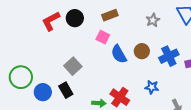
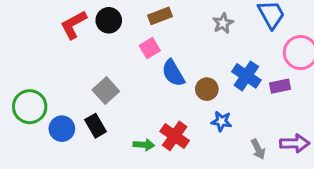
pink square: (103, 37) -> (150, 48), turned 32
brown circle: (142, 51) -> (207, 89), moved
blue cross: (169, 56) -> (246, 76), turned -30

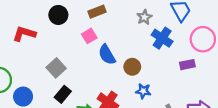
red L-shape: (74, 25) -> (24, 34), moved, turned 45
blue cross: (246, 76) -> (162, 38), moved
black rectangle: (96, 126) -> (63, 94), moved, turned 70

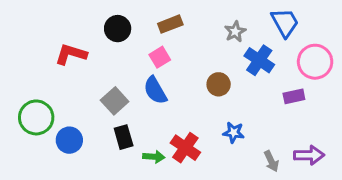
blue semicircle: (107, 55) -> (155, 90), moved
brown circle: (132, 67) -> (219, 84), moved
black rectangle: (63, 94) -> (124, 137), turned -56

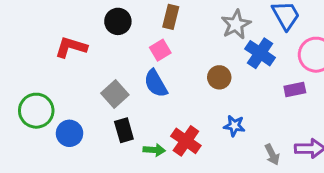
brown rectangle: (170, 24) -> (171, 17), turned -55
gray star: (235, 32) -> (236, 24), size x1.4

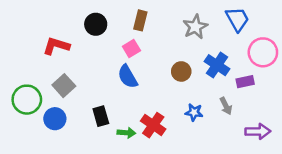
blue cross: (260, 53) -> (217, 65), moved
gray square: (115, 94) -> (64, 86), moved
gray arrow: (272, 155) -> (226, 106), moved

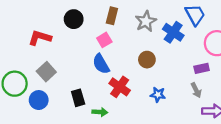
gray star: (195, 27) -> (146, 21), moved
blue cross: (217, 65) -> (173, 32), moved
gray arrow: (226, 106) -> (196, 90), moved
red cross: (153, 125) -> (120, 87), moved

